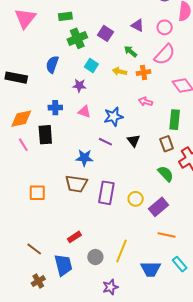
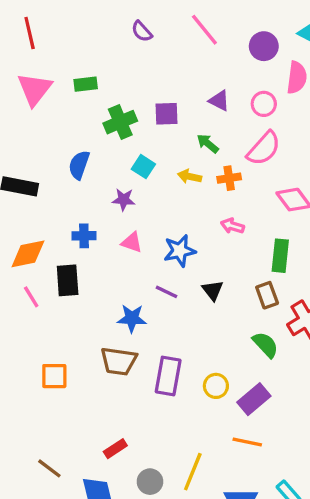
green rectangle: (65, 16) -> (86, 84), moved
purple square: (105, 33) -> (166, 114), turned -35
orange line: (167, 235) -> (247, 442), moved

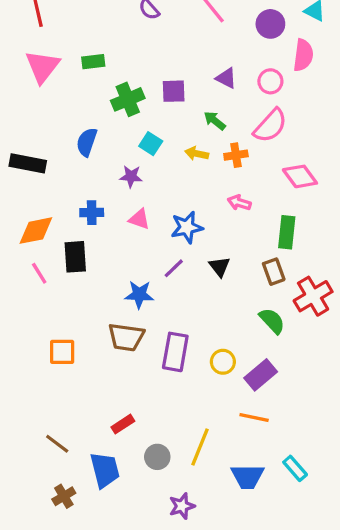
purple line: (166, 292) -> (174, 268), turned -70

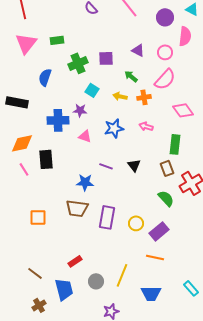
blue semicircle: (87, 142) -> (45, 77), moved
blue cross: (92, 213) -> (58, 120), moved, size x1.5
blue star: (187, 227) -> (114, 128), moved
purple line: (174, 268) -> (106, 166), turned 64
cyan rectangle: (295, 468) -> (191, 288), moved

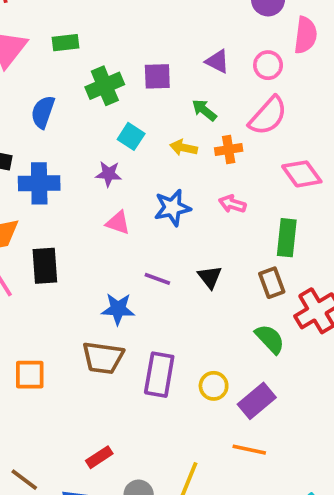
blue cross: (58, 120) -> (39, 183), moved

